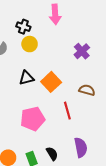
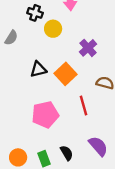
yellow circle: (30, 44) -> (53, 29), moved
purple cross: (82, 51) -> (88, 48), moved
purple semicircle: (81, 147) -> (98, 146), turned -30

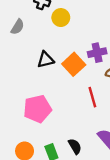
purple cross: (88, 48) -> (97, 53), moved, turned 30
pink pentagon: (45, 115) -> (37, 109), moved

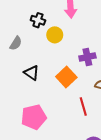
purple cross: (97, 53) -> (87, 57), moved
black triangle: (46, 60) -> (32, 73), moved, turned 49

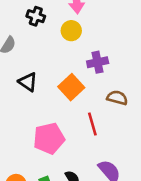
yellow circle: (55, 35) -> (71, 31), moved
pink pentagon: (34, 117) -> (49, 138), moved

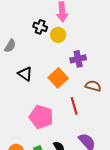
black cross: (36, 16) -> (40, 27), moved
pink pentagon: (49, 138) -> (41, 117), turned 30

